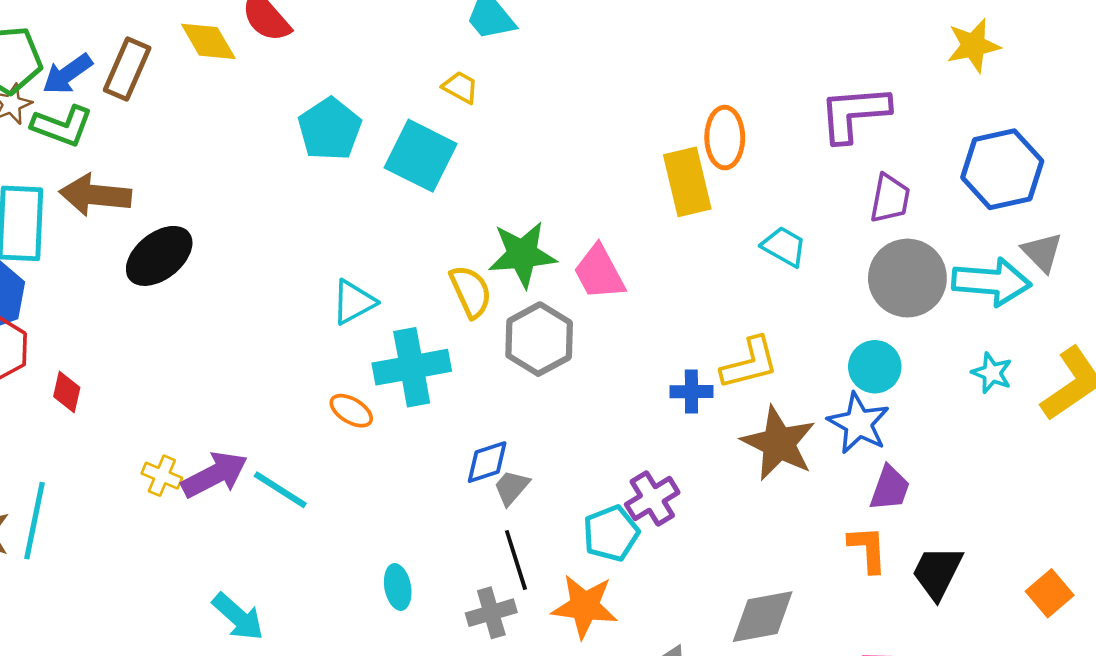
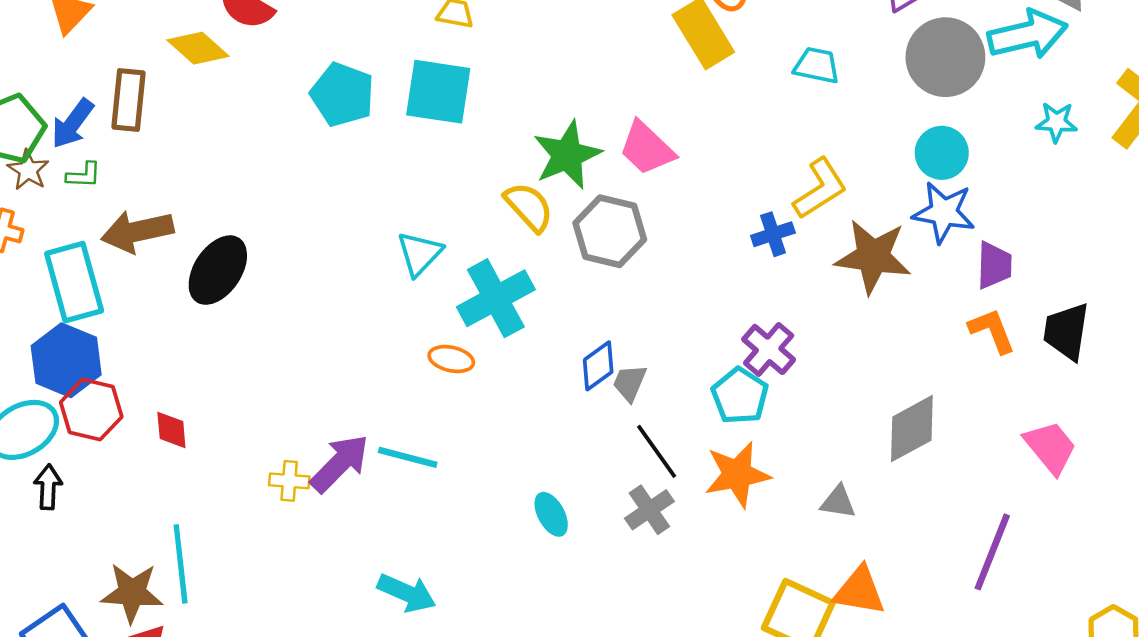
green L-shape: (62, 126) -> (84, 175), size x0.6

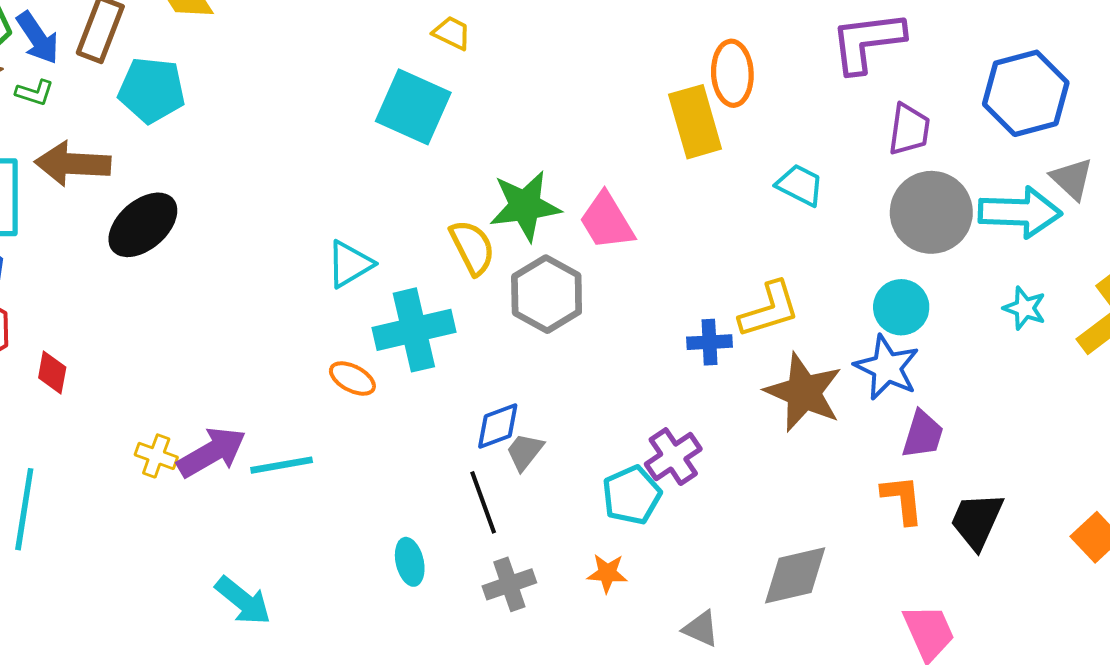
cyan pentagon: (342, 95) -> (152, 90), moved, turned -30
blue arrow: (73, 124) -> (38, 38), turned -86
black line: (657, 451) -> (483, 502), moved
cyan line: (408, 457) -> (282, 465), turned -40
orange star: (737, 474) -> (607, 573), size x0.6

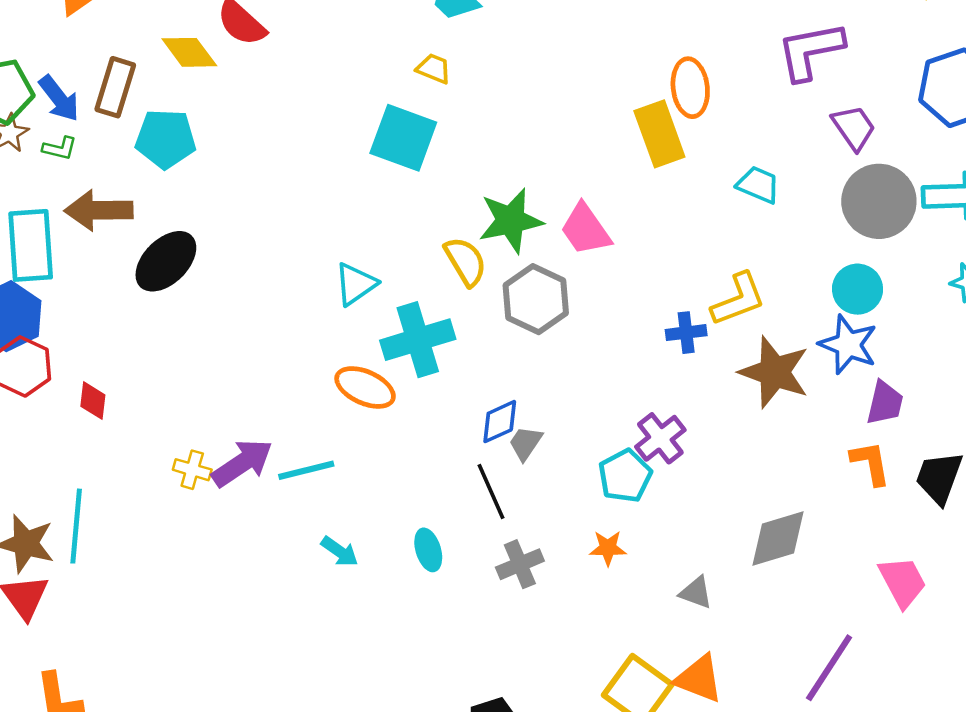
purple trapezoid: (909, 129) -> (854, 128), turned -39
orange ellipse: (352, 378) -> (365, 387), size x1.4
cyan arrow: (243, 601) -> (340, 552), moved, size x0.7

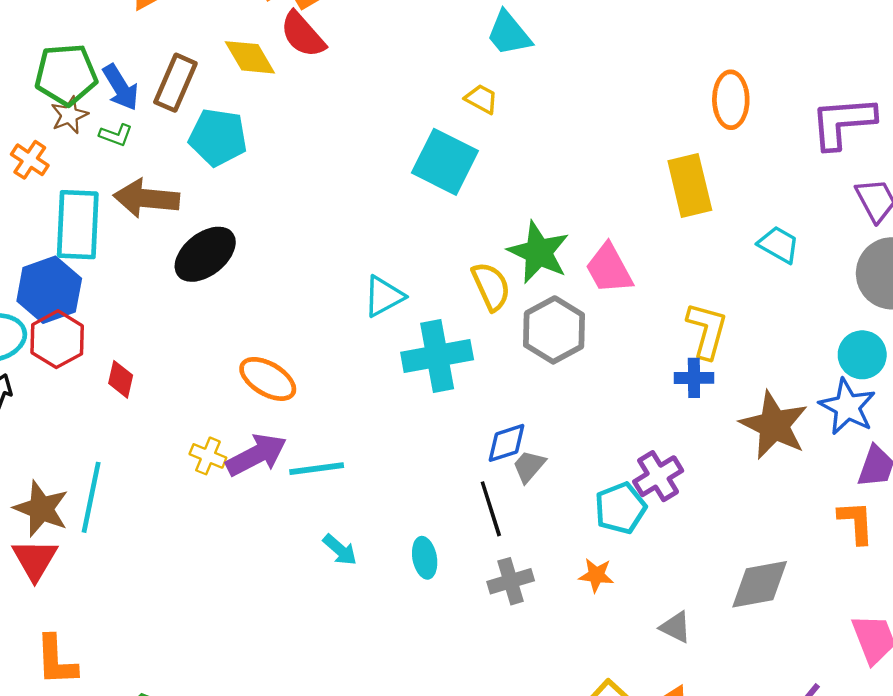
orange ellipse: (690, 88) -> (731, 100), moved
green star: (511, 221) -> (539, 252), turned 30
yellow L-shape: (738, 299) -> (707, 330), moved, turned -60
orange ellipse: (365, 387) -> (268, 379), moved

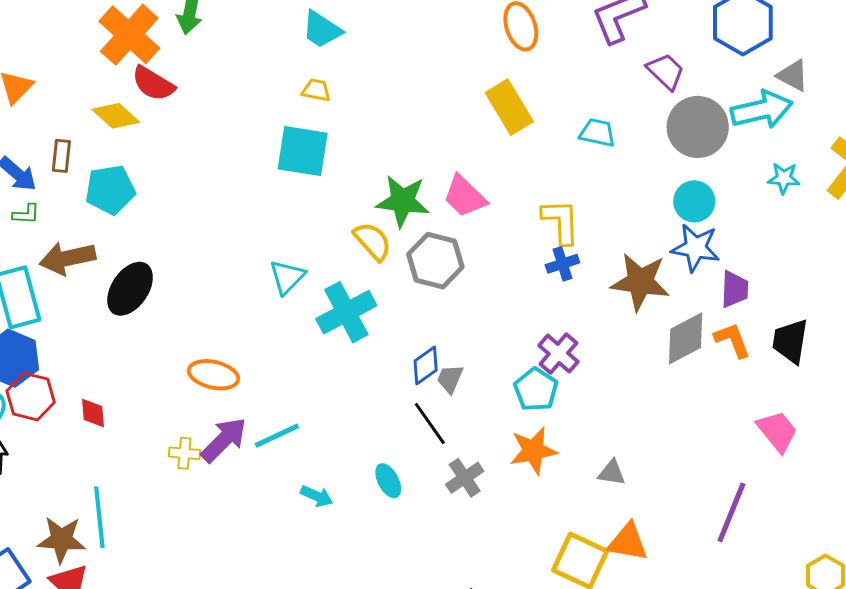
brown rectangle: (175, 83) -> (61, 156), size x0.7
orange star: (596, 575) -> (533, 451), size x1.6
gray diamond: (760, 584) -> (686, 338), moved

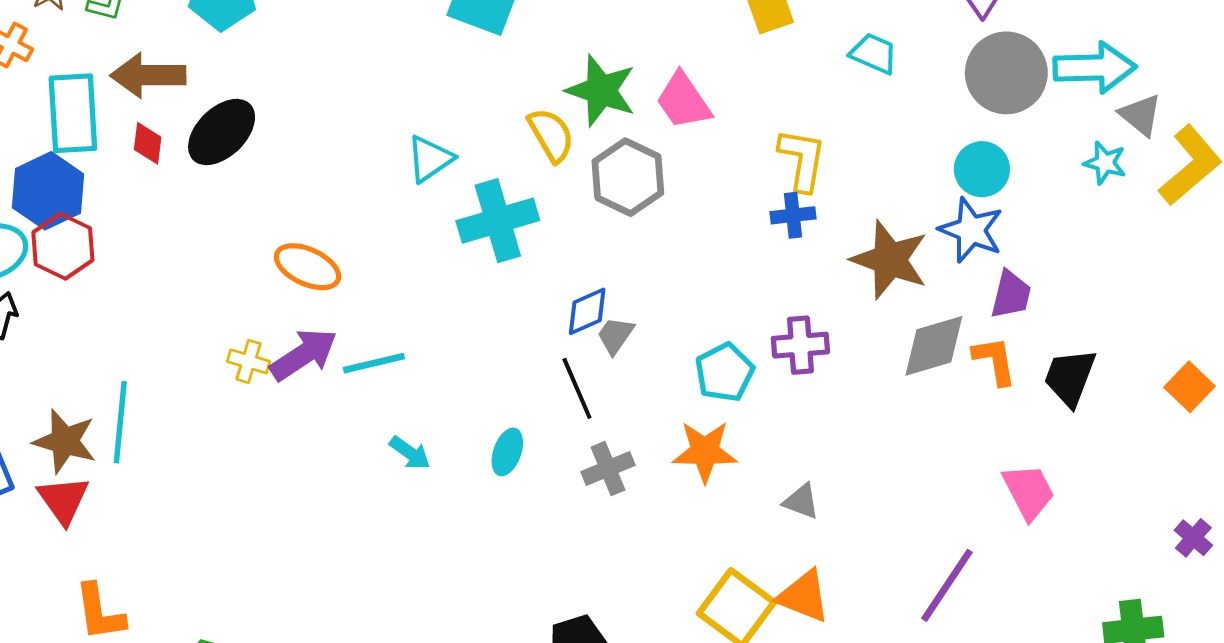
gray triangle: (793, 75) -> (1141, 115), moved
purple cross: (558, 354) -> (800, 345), moved, turned 33
red diamond: (93, 413) -> (148, 143), moved
cyan ellipse: (388, 481) -> (507, 452), turned 36

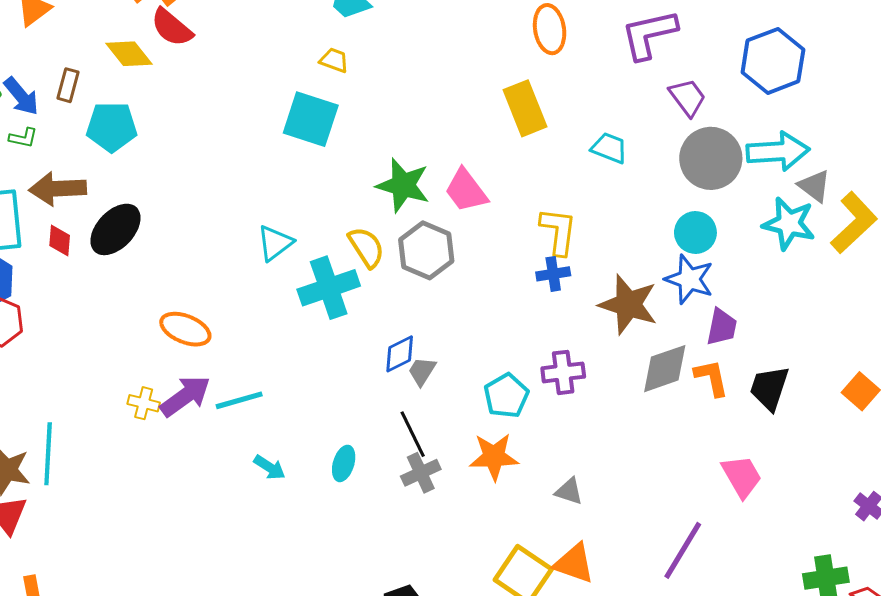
yellow semicircle: (551, 135) -> (366, 247), moved
cyan star: (1105, 163) -> (789, 224), size x1.6
black line: (577, 388) -> (413, 434), moved

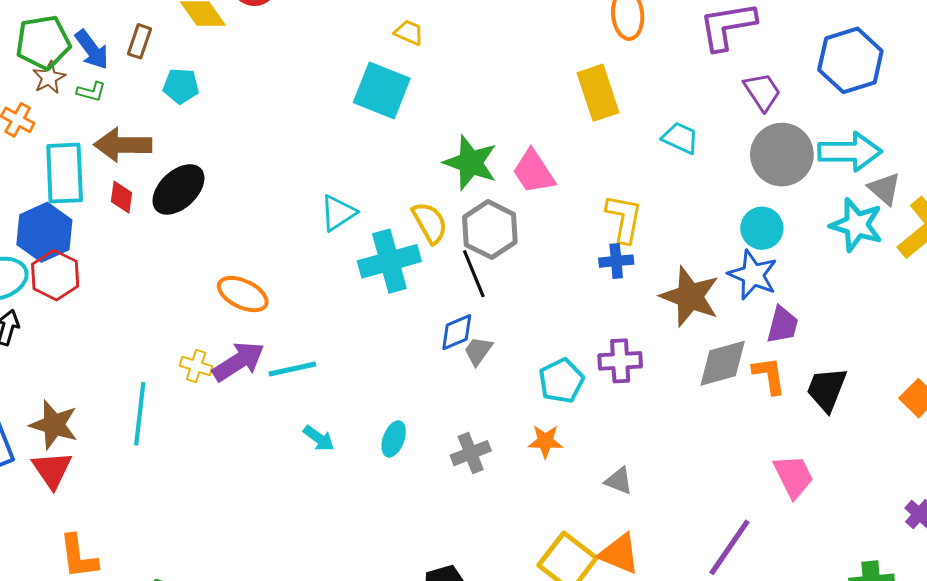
cyan pentagon: (112, 127) -> (181, 86), size x0.7
black line: (413, 434) -> (474, 274), moved
cyan line: (48, 454) -> (140, 414), moved
orange star: (494, 457) -> (545, 441), size x0.7

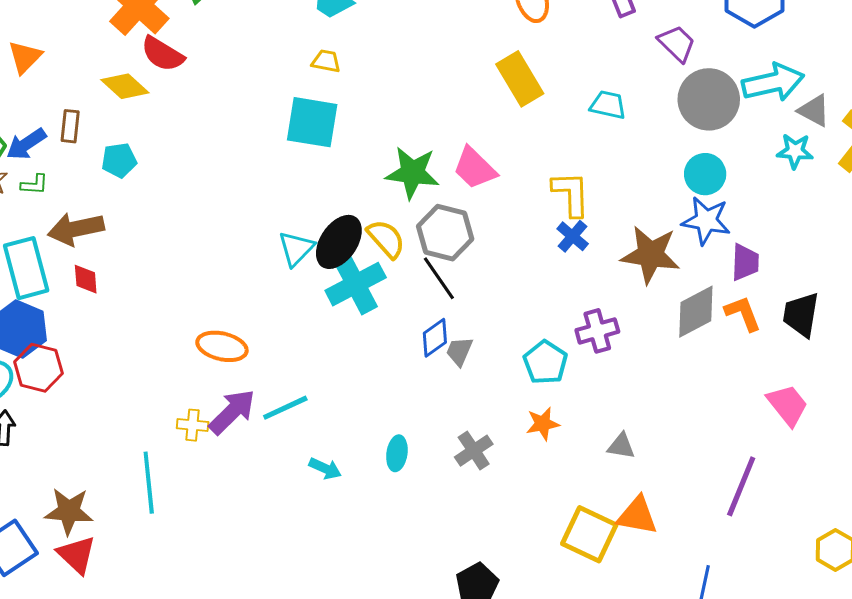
blue arrow: (92, 50) -> (26, 144), turned 105
black ellipse: (178, 189) -> (339, 242), moved
cyan star: (856, 225) -> (795, 151), size x0.7
blue cross: (616, 261) -> (573, 236), turned -32

